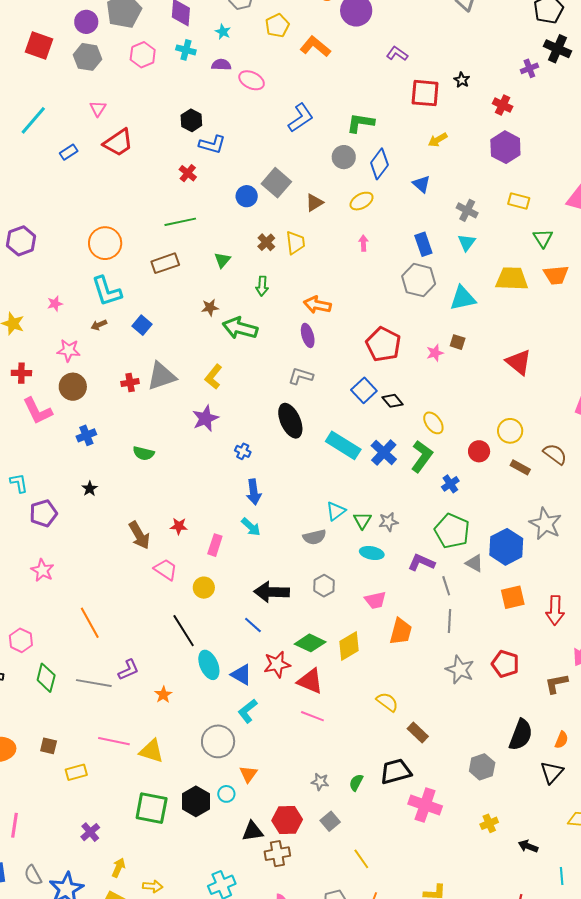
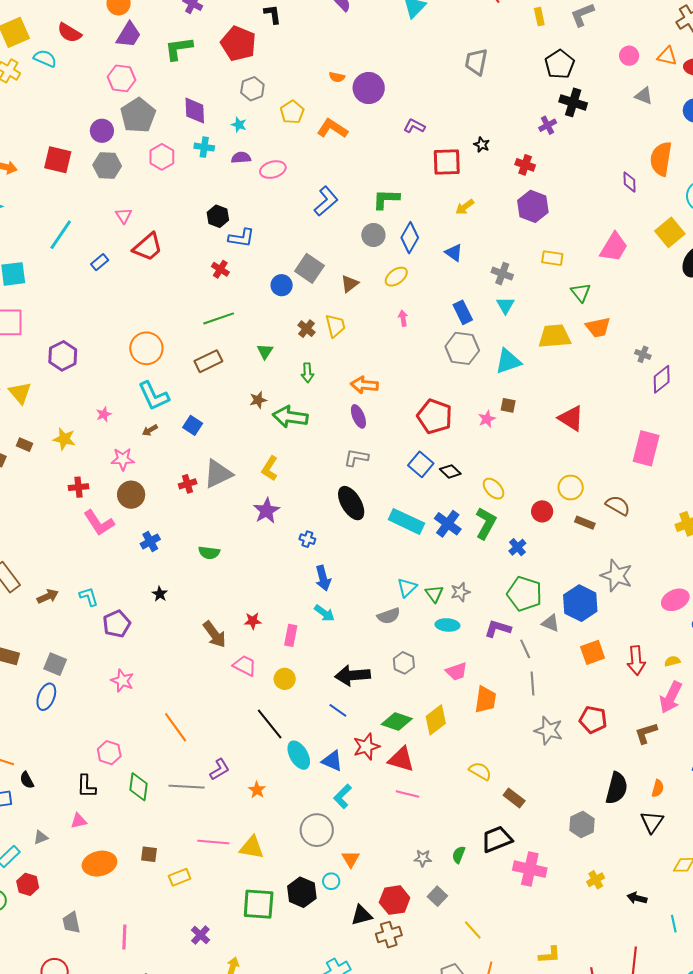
pink ellipse: (252, 80) -> (273, 170), turned -35

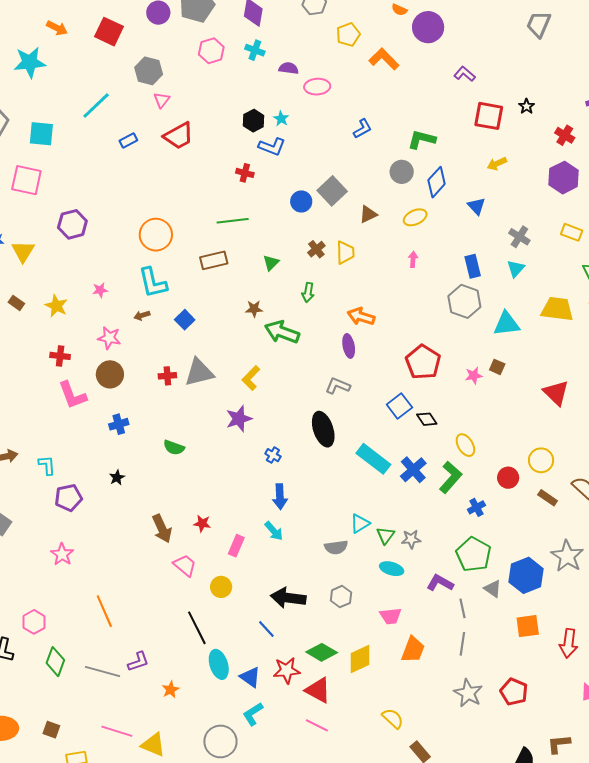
cyan star: (239, 125) -> (281, 119), moved
gray hexagon: (107, 166) -> (149, 71), moved
blue L-shape: (326, 201) -> (363, 129), size x0.7
red cross: (220, 269) -> (245, 173), turned -30
brown L-shape: (646, 733) -> (559, 744), moved

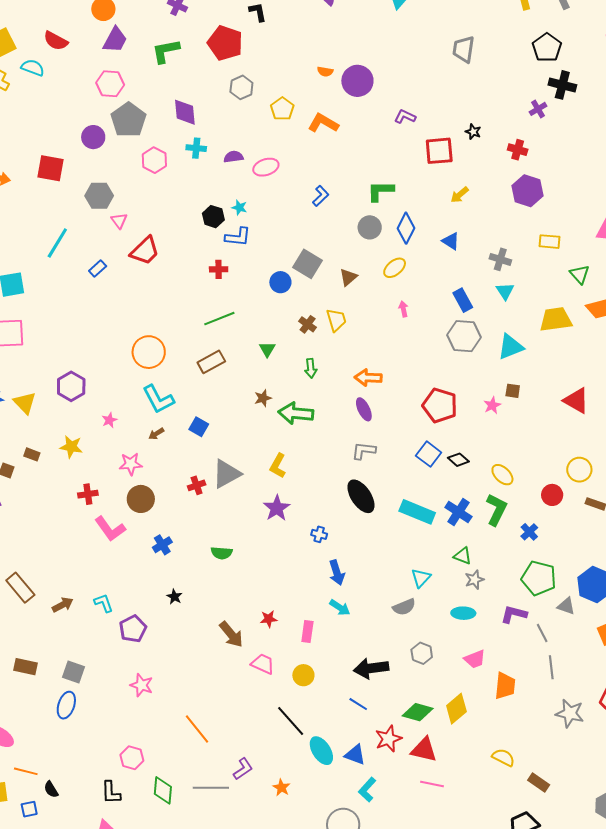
purple hexagon: (72, 224) -> (71, 386), moved
green triangle: (385, 535) -> (463, 556), moved, turned -30

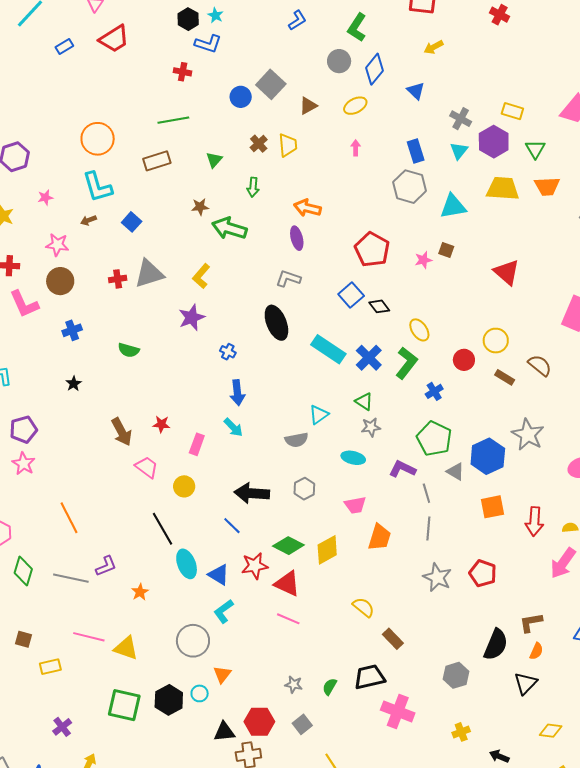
green L-shape: (380, 191) -> (357, 28), turned -68
purple hexagon: (527, 191) -> (494, 142), moved
purple pentagon: (133, 629) -> (23, 429), moved

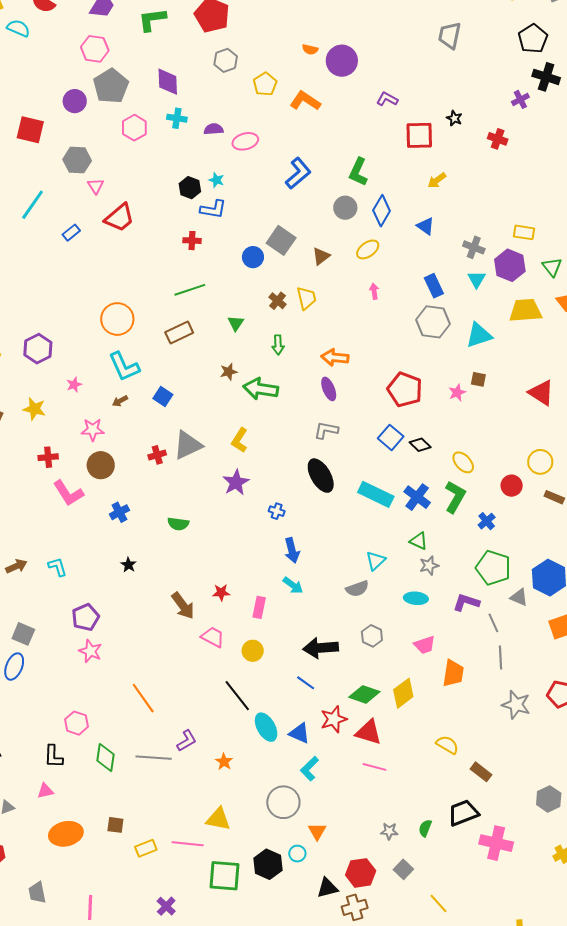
blue L-shape: (297, 20) -> (298, 173), size x1.5
pink line: (89, 637) -> (188, 844), moved

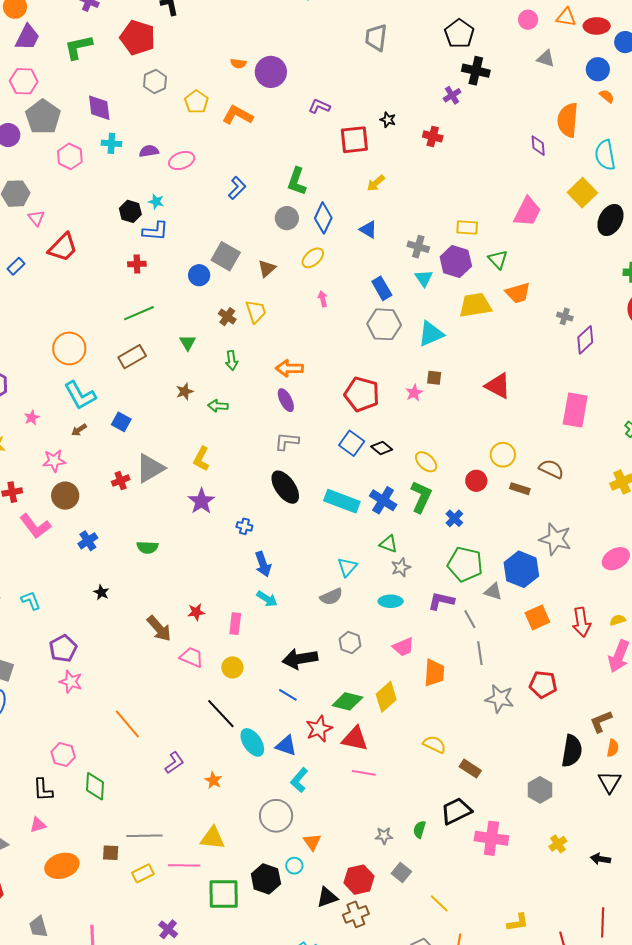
blue L-shape: (298, 173) -> (237, 188), size x0.7
green arrow: (261, 389) -> (218, 406), size x0.6
gray line: (154, 758) -> (145, 836), moved

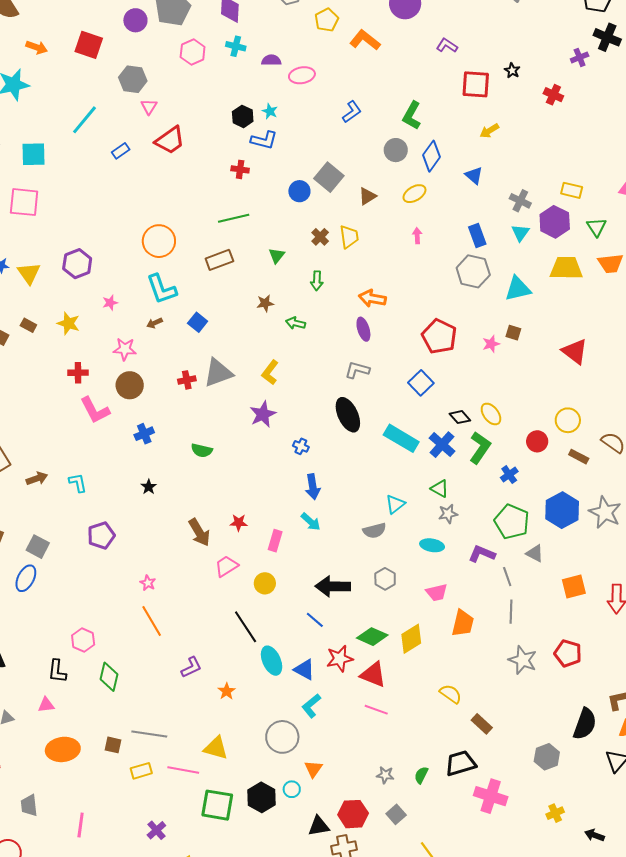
black diamond: (382, 448) -> (460, 417), moved
blue hexagon: (521, 569) -> (562, 510), moved
pink trapezoid: (192, 657) -> (226, 566), turned -65
pink star: (71, 682) -> (148, 583), moved, size x0.7

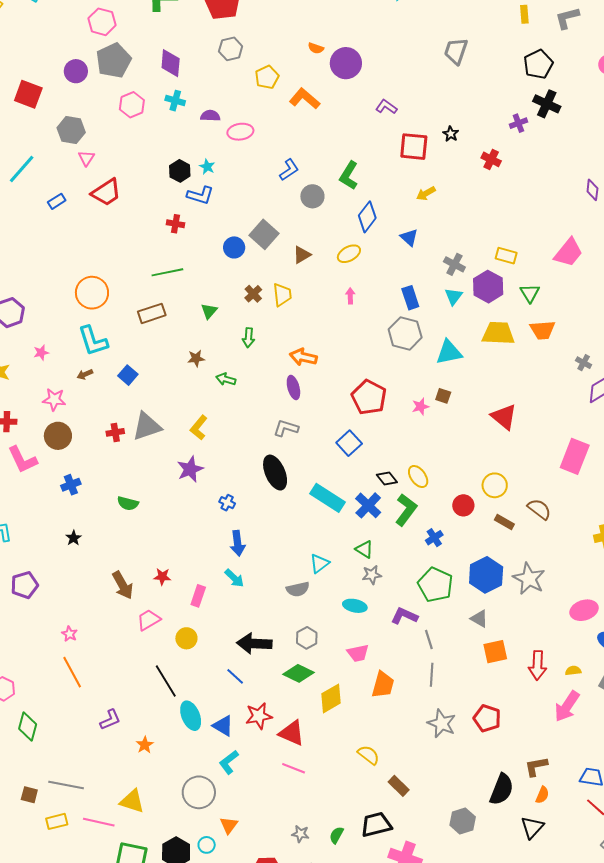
gray circle: (396, 150) -> (312, 196), moved
gray triangle: (535, 553) -> (479, 619), moved
green diamond: (372, 637) -> (298, 673), moved

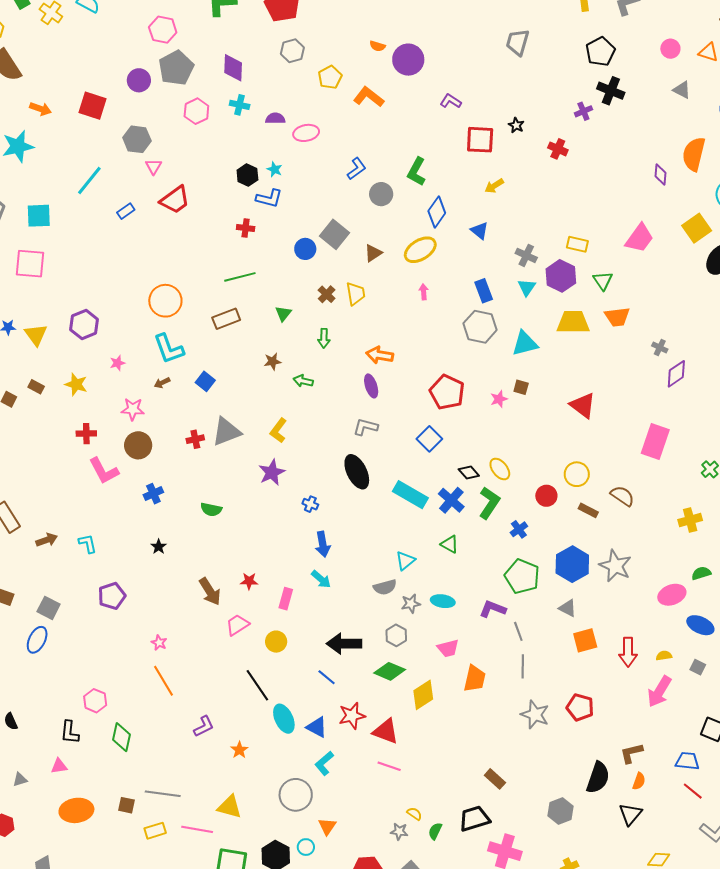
yellow ellipse: (349, 254) -> (420, 250), size x1.4
gray star: (372, 575) -> (411, 604), moved
yellow semicircle: (369, 755) -> (414, 814), moved, size x0.7

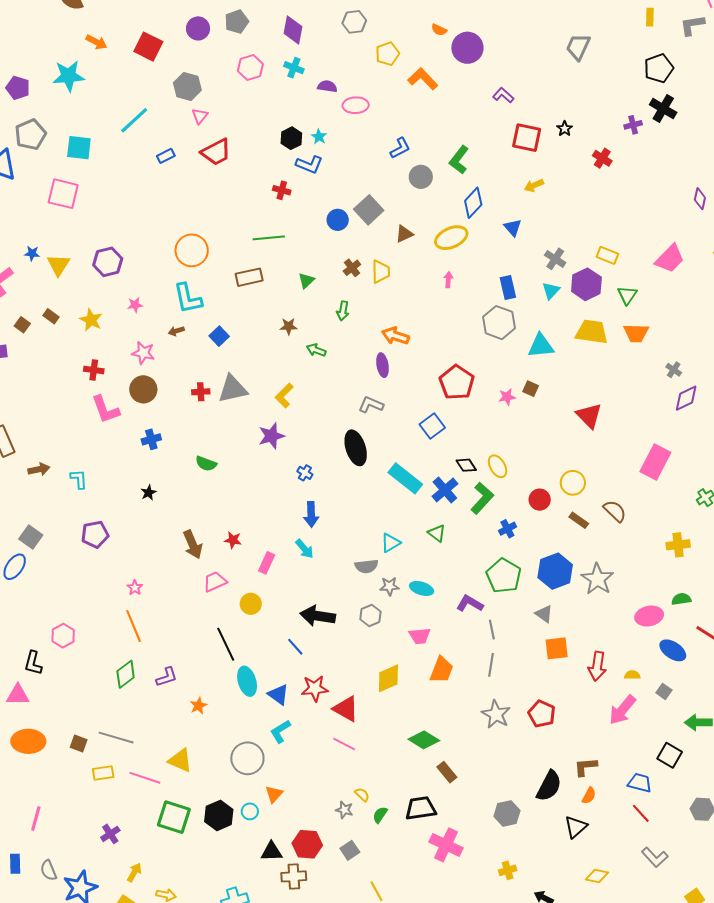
gray pentagon: (176, 68) -> (237, 22), size x0.7
green diamond: (390, 671) -> (424, 740), moved
green diamond: (122, 737) -> (126, 674), moved, turned 32
pink triangle: (59, 766) -> (18, 695), size x1.4

